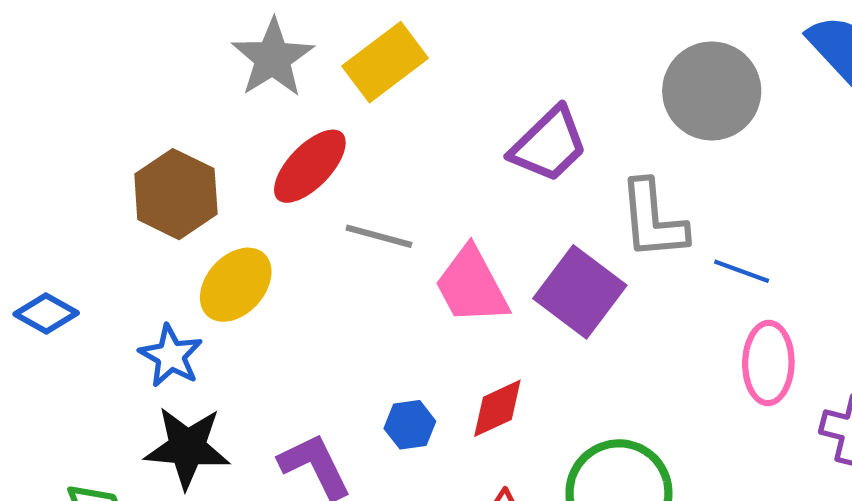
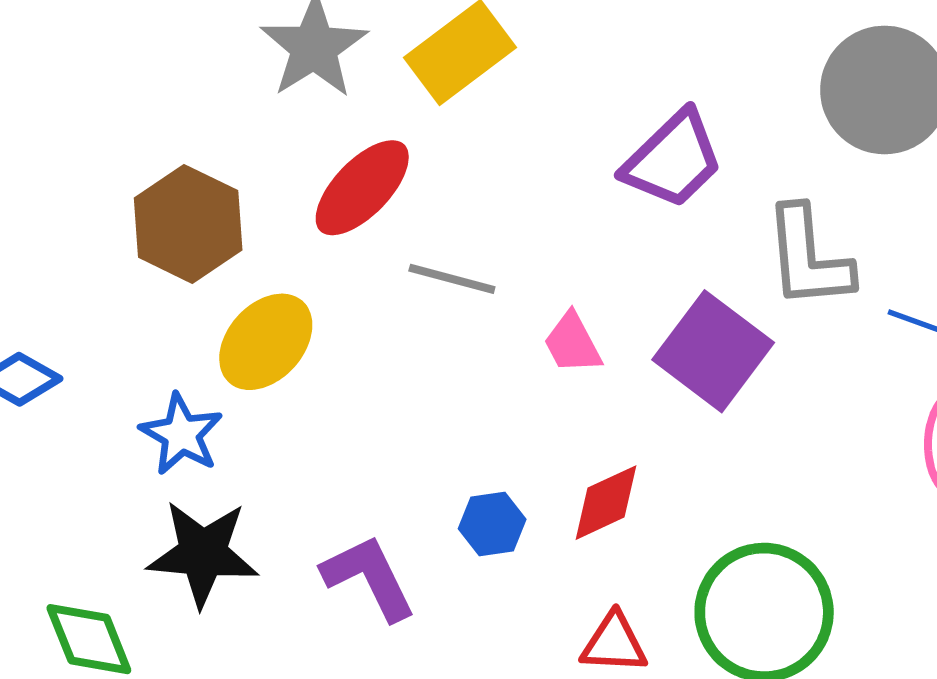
pink trapezoid: (472, 286) -> (573, 343), size x0.6

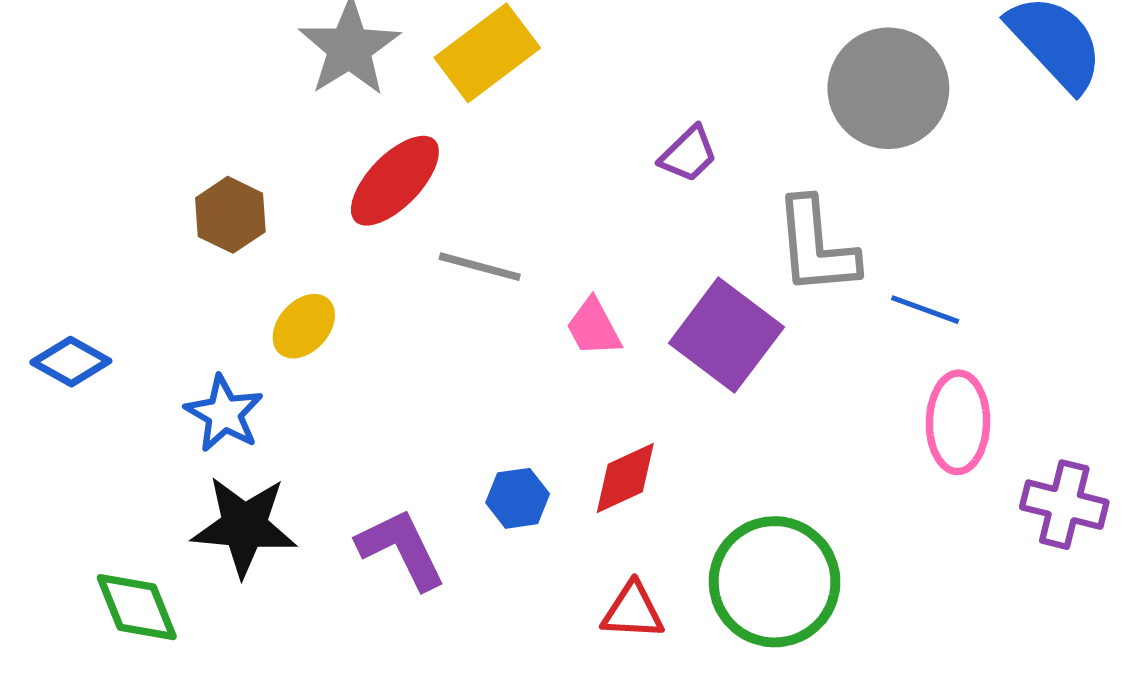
purple trapezoid: (673, 160) -> (688, 154), size x0.6
brown hexagon: (188, 224) -> (230, 215), size x0.7
yellow ellipse: (266, 342) -> (304, 326), size x0.7

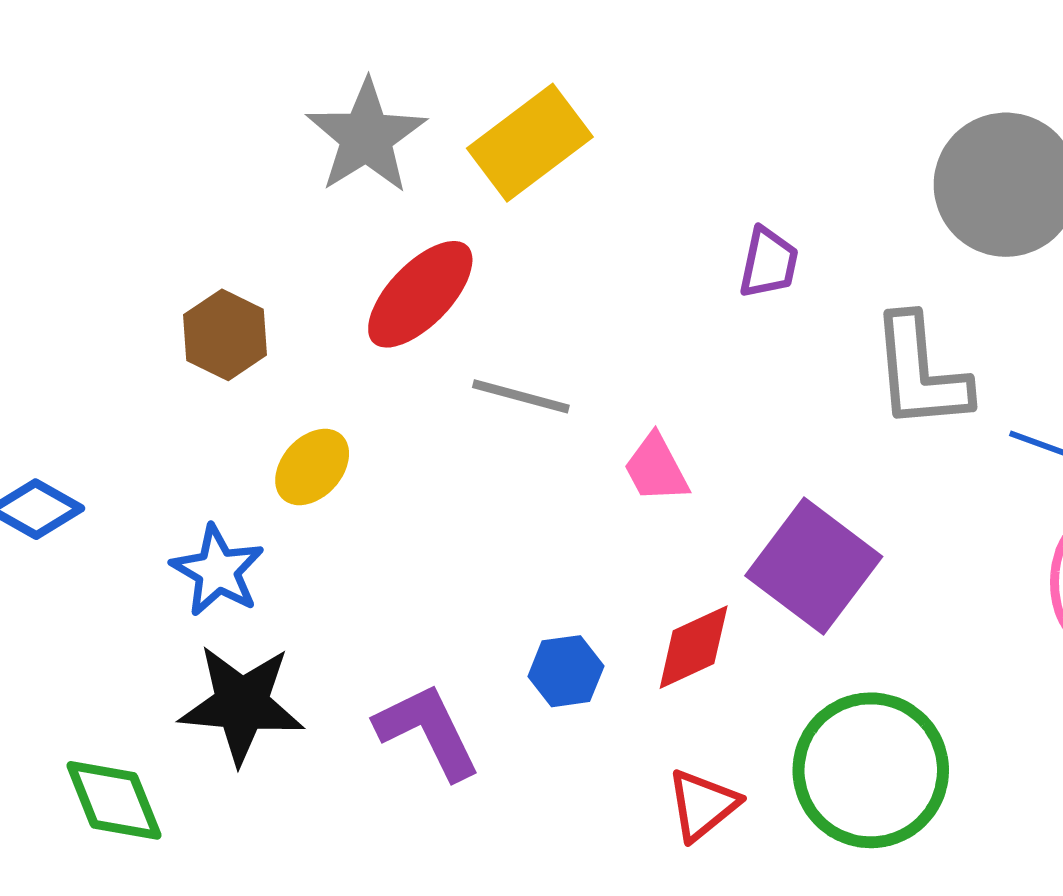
purple trapezoid: (688, 154) -> (769, 263), turned -34
purple square: (726, 335) -> (814, 566), moved
red triangle: (633, 611) -> (703, 805), turned -42

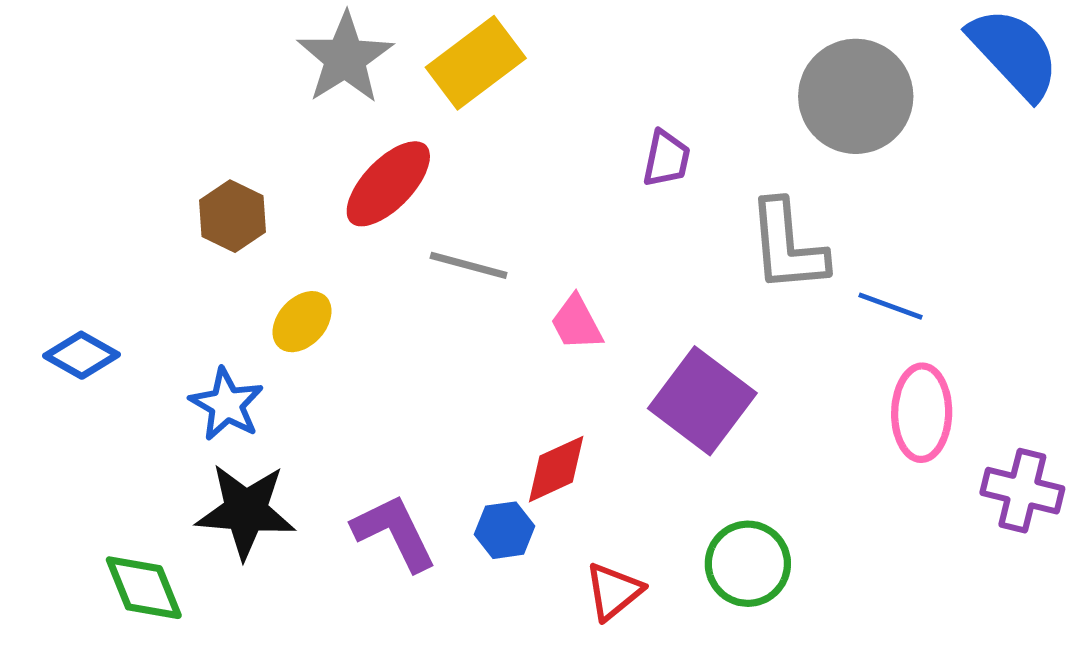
red diamond: (694, 647) -> (556, 469), moved
blue hexagon: (566, 671) -> (505, 530), moved
green circle: (871, 770) -> (748, 564), size x0.7

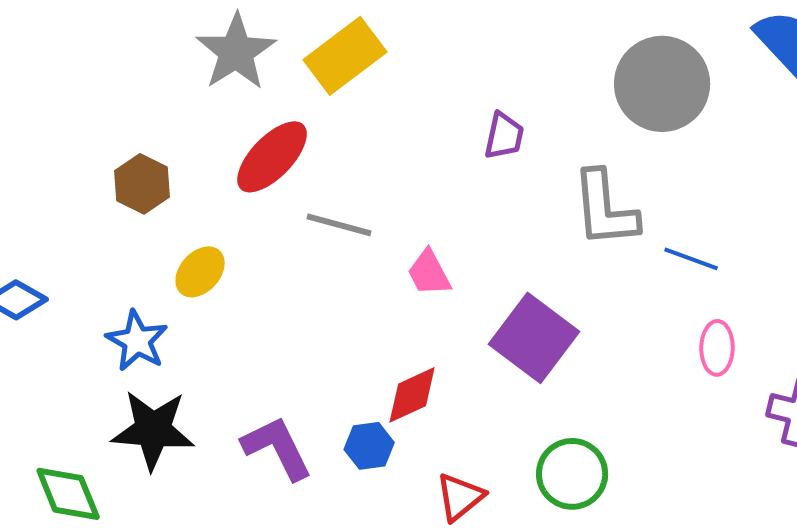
pink ellipse: (922, 413) -> (717, 348), size x0.7

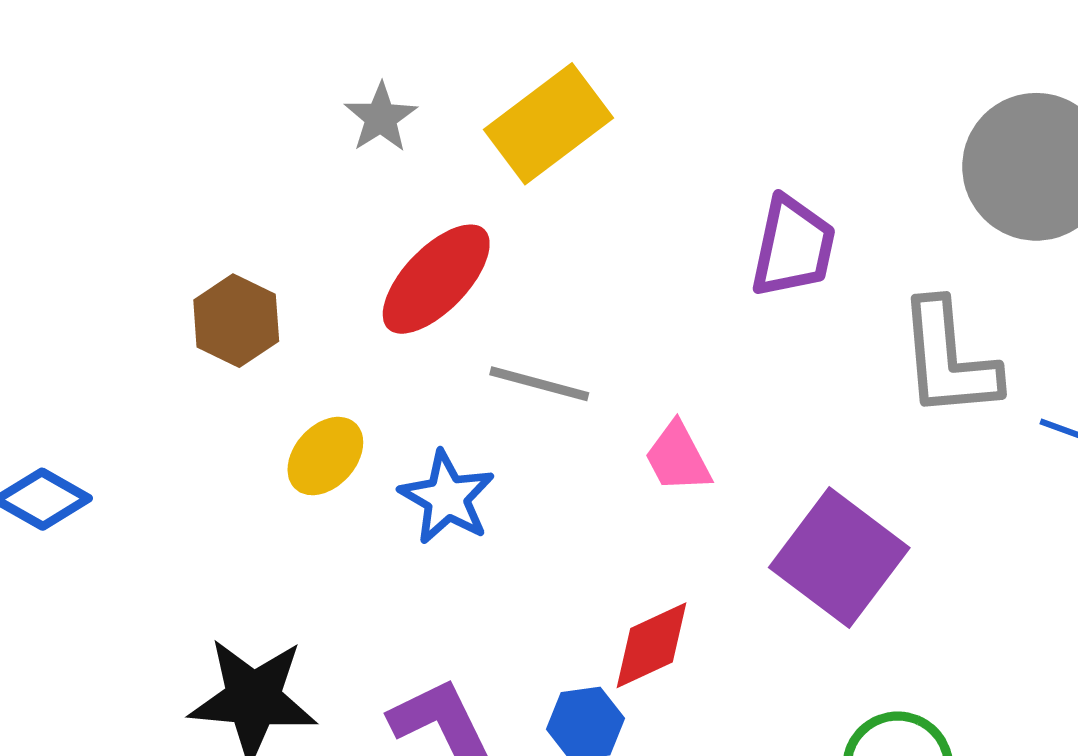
gray star: (236, 52) -> (381, 118), size x0.6
purple trapezoid: (504, 136) -> (793, 247), size x1.4
blue star: (137, 341) -> (447, 498), moved

